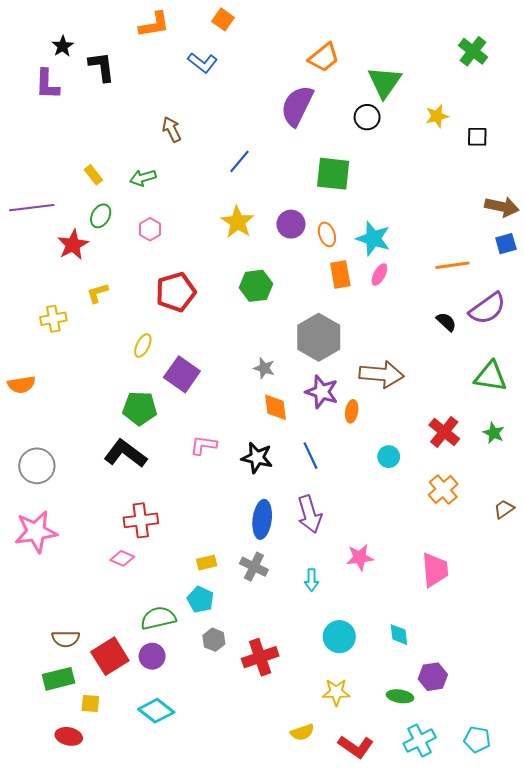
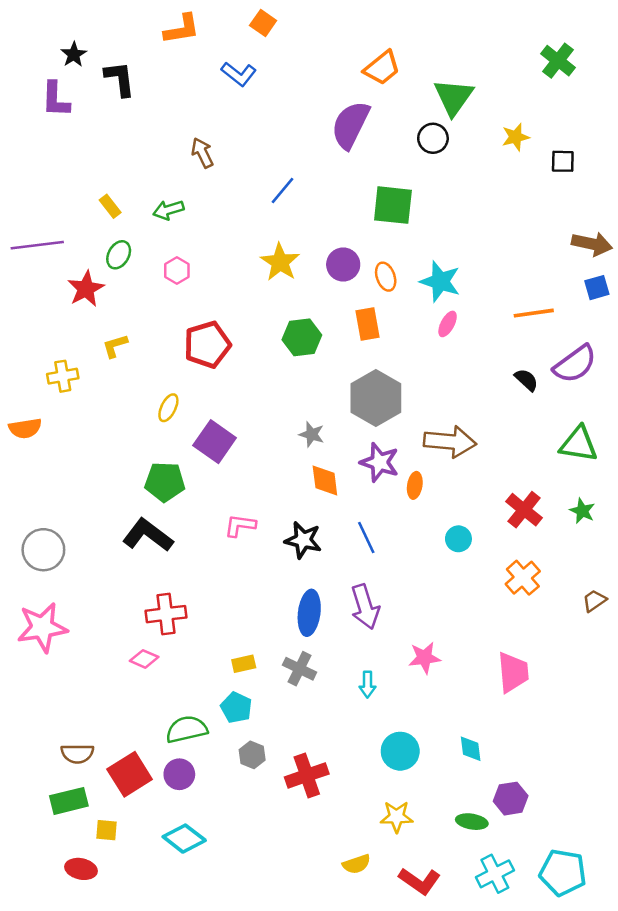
orange rectangle: (340, 275) -> (367, 324), moved
orange semicircle: (21, 385) -> (25, 428), moved
cyan pentagon: (477, 739) -> (563, 873), size x1.5

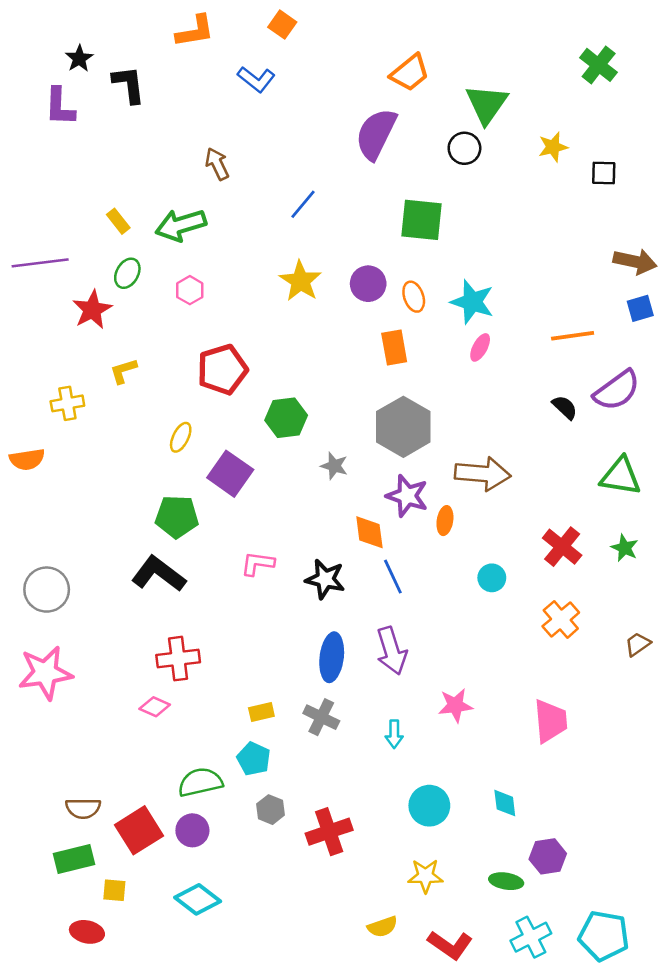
green arrow: (168, 210) -> (181, 225), size x1.5
green hexagon: (302, 337) -> (286, 418), moved
orange diamond: (325, 481) -> (369, 532), moved

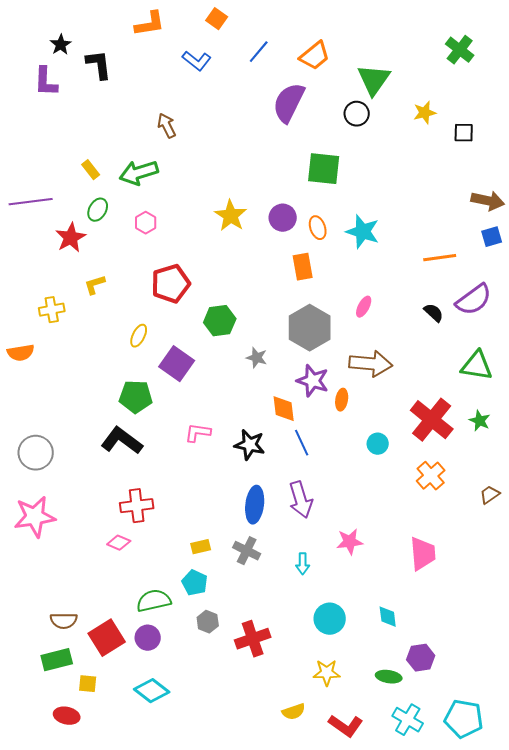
blue line: (303, 204) -> (259, 52), moved
pink ellipse: (480, 347) -> (364, 307), moved
red cross: (562, 547) -> (432, 420), size x1.4
cyan cross: (531, 937) -> (408, 720), turned -32

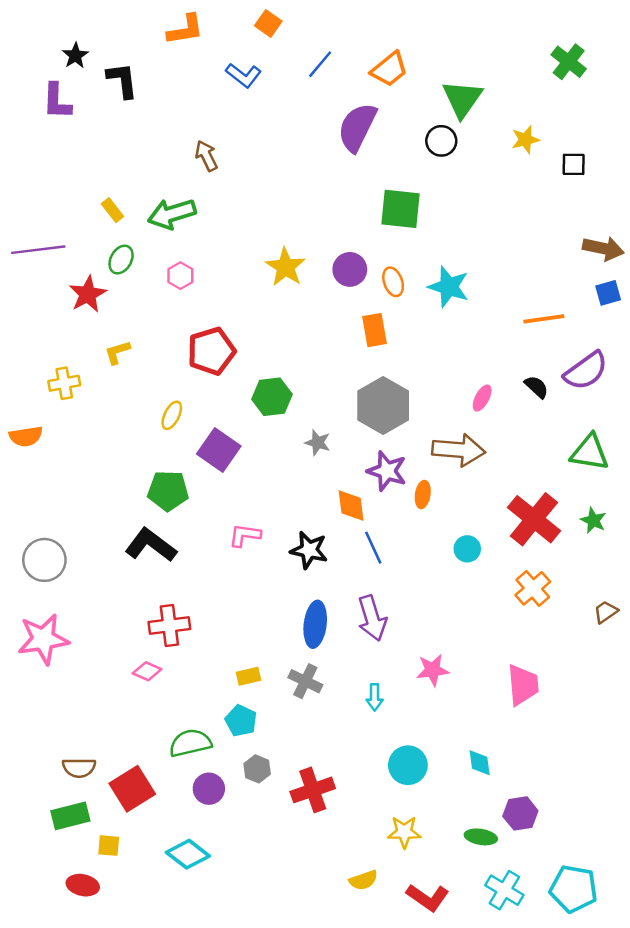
pink ellipse: (364, 307) -> (482, 398), moved
purple circle: (148, 638) -> (209, 789), moved

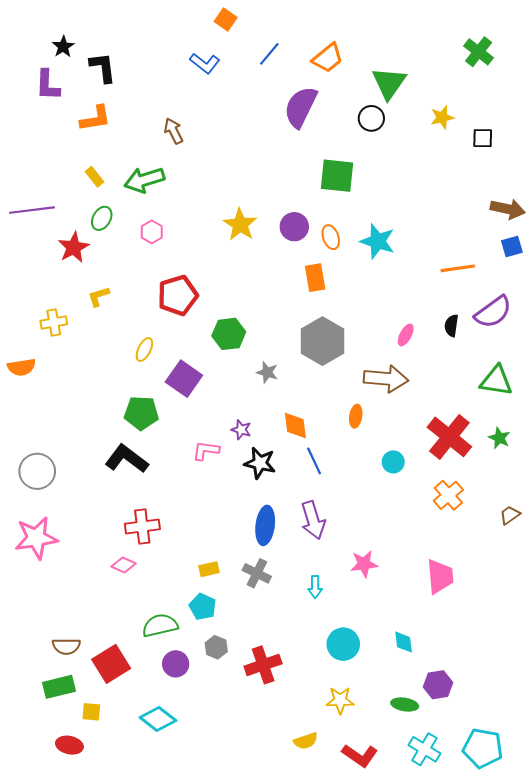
orange L-shape: (185, 30) -> (95, 118), moved
black semicircle: (536, 387) -> (451, 326), turned -125
purple star: (387, 471) -> (241, 430), moved, size x0.6

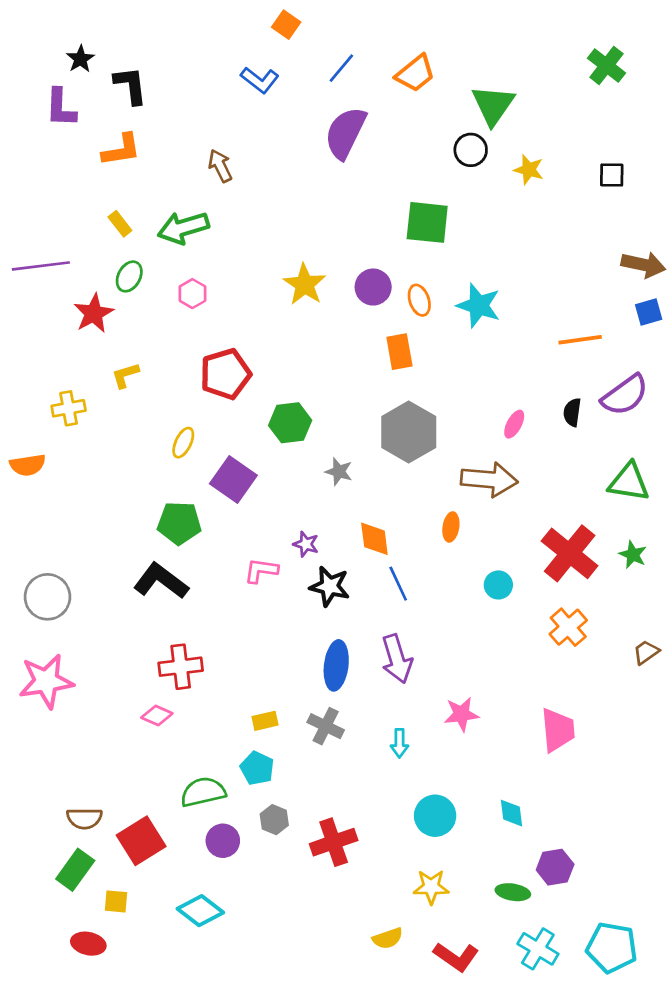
purple semicircle: (301, 107) -> (345, 133), moved
yellow star: (442, 117) -> (529, 170), moved, turned 30
green rectangle: (59, 687) -> (75, 870), turned -40

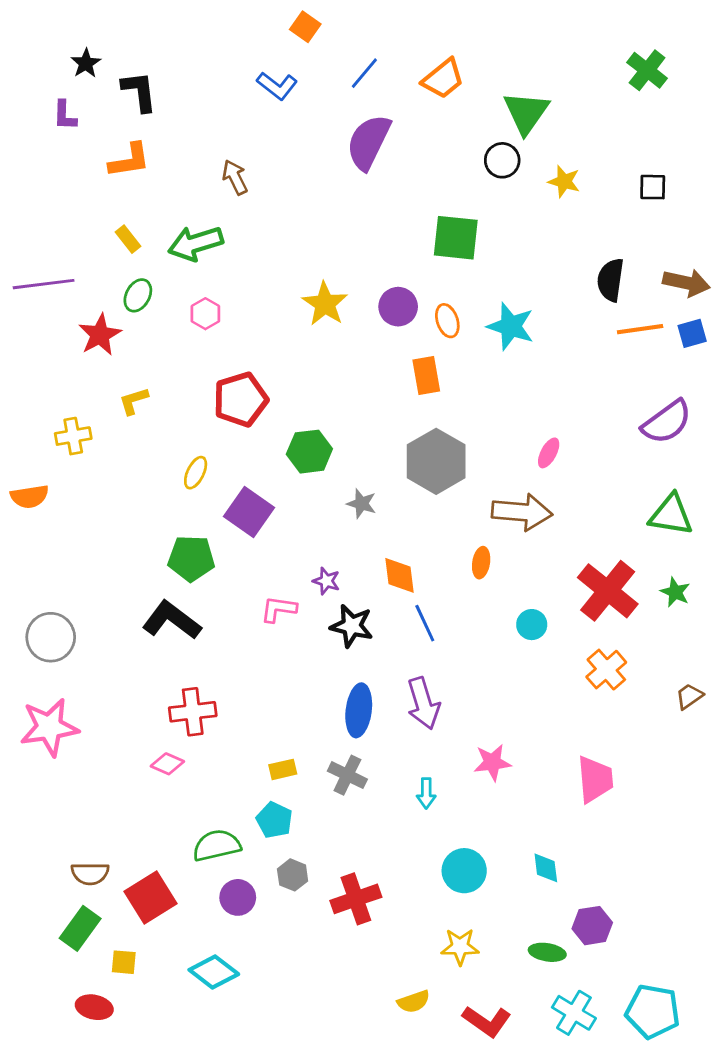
purple L-shape: (61, 108) -> (65, 115), size x0.7
orange line: (580, 340) -> (640, 329), moved
black semicircle: (572, 412) -> (611, 280), moved, size x1.4

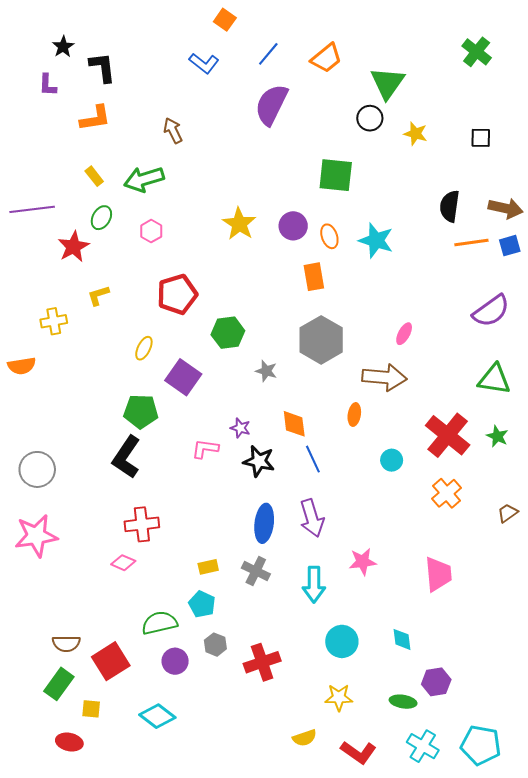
black L-shape: (172, 620) -> (126, 457), turned -93
cyan arrow: (426, 793) -> (314, 584), size x1.6

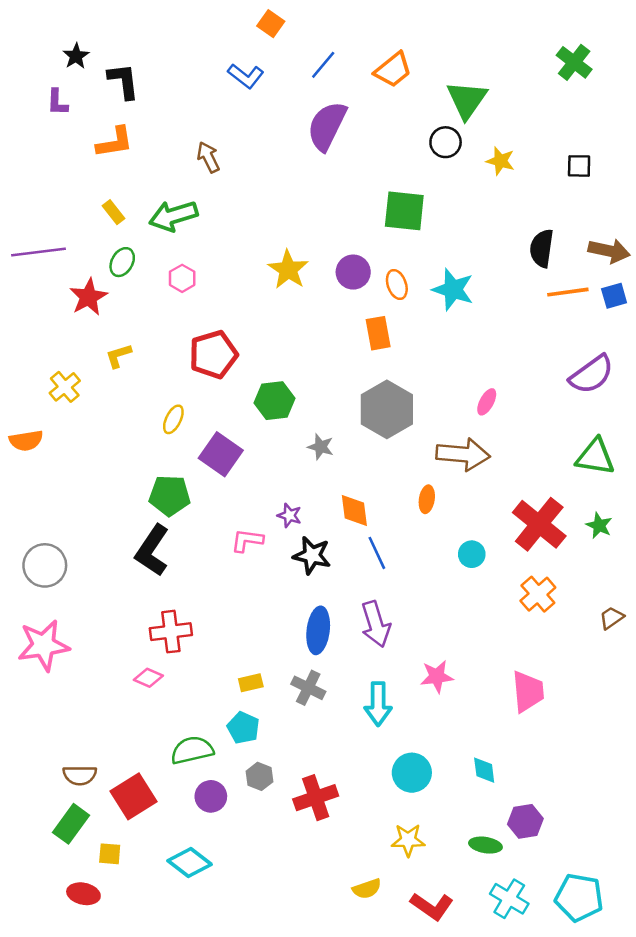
yellow cross: (54, 321) -> (65, 387), turned -30

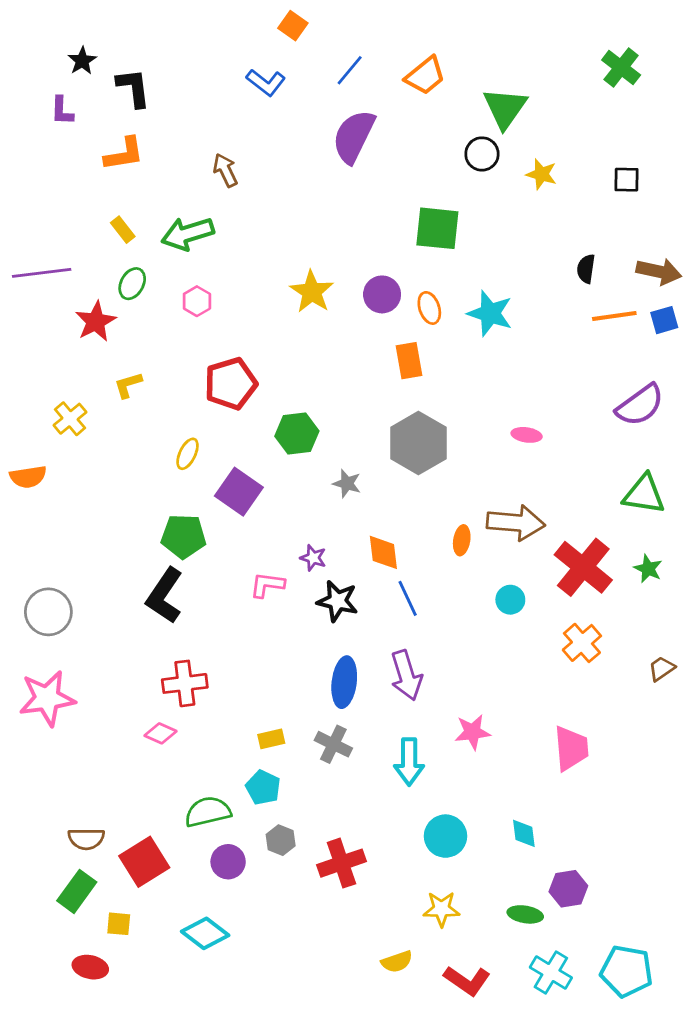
black semicircle: (542, 248) -> (586, 269), size x0.7
pink ellipse: (487, 402) -> (527, 435), turned 70
brown arrow: (463, 454) -> (516, 523), moved

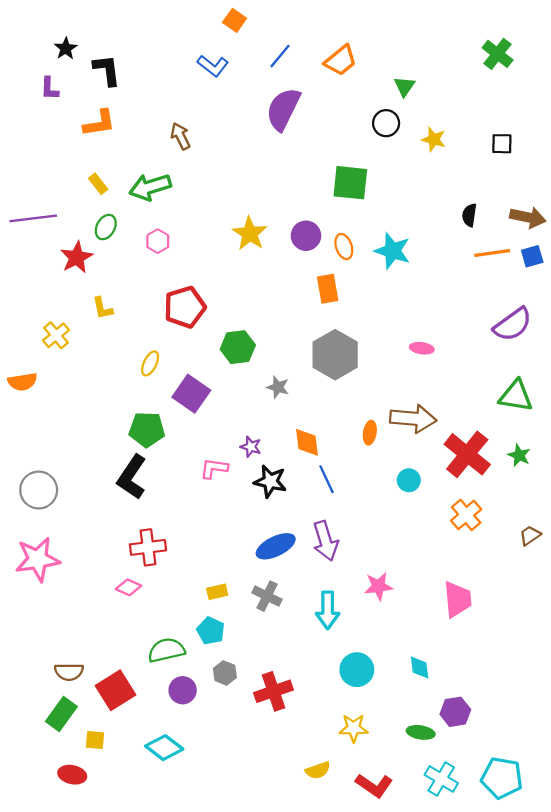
green triangle: (505, 108) -> (404, 86), size x0.6
yellow L-shape: (128, 385) -> (103, 308), turned -85
blue ellipse: (344, 682) -> (276, 546), turned 57

